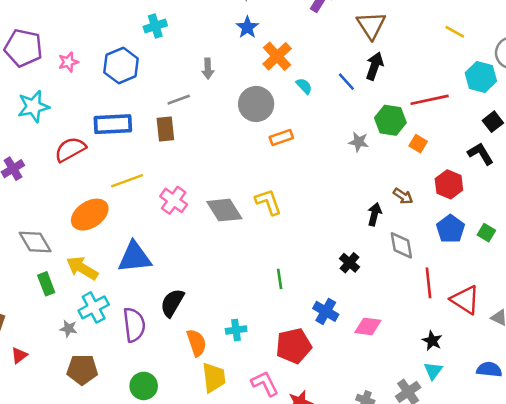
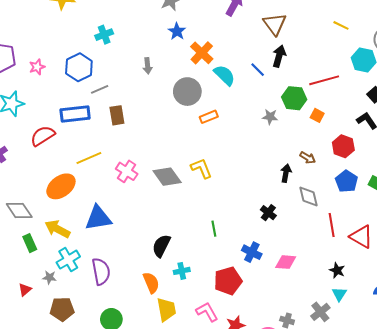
cyan semicircle: (304, 86) -> (224, 75), size x1.6
gray line: (179, 100) -> (100, 89), moved
black semicircle: (172, 303) -> (161, 246), moved
red triangle: (19, 355) -> (25, 290), moved

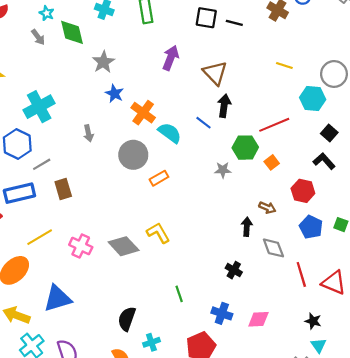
cyan cross: (104, 35) -> (39, 107), size x1.6
orange square: (317, 115) -> (272, 162), turned 32

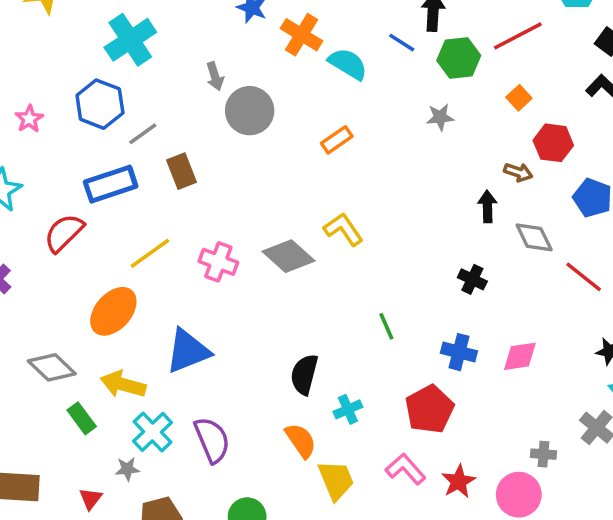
green hexagon: (245, 148) -> (459, 58), moved
gray circle: (133, 155) -> (250, 111), moved
red hexagon: (303, 191) -> (553, 143), moved
red line: (301, 274) -> (584, 277), turned -30

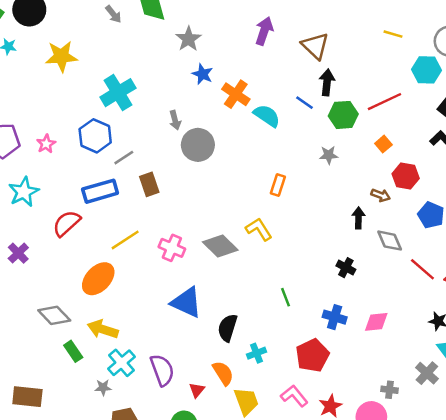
orange rectangle: (337, 140) -> (278, 185), moved, turned -40
blue triangle: (188, 351) -> (186, 302), moved, turned 44
red triangle: (91, 499) -> (197, 390), moved

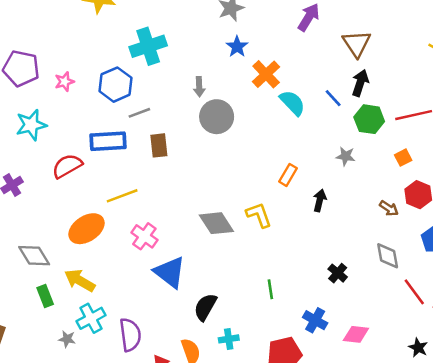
black arrow: (358, 218) -> (320, 200), moved
pink cross: (172, 248) -> (144, 236), moved

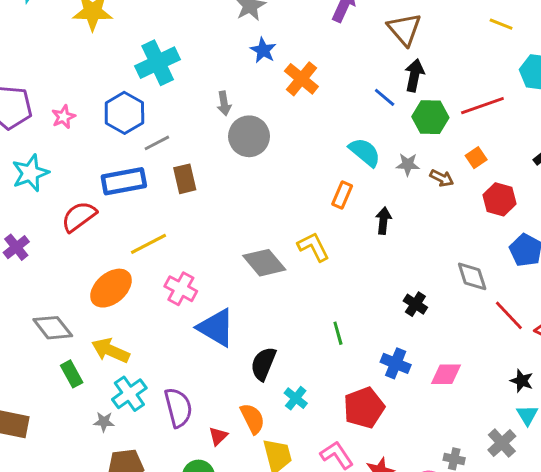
cyan semicircle: (292, 103) -> (365, 152), moved
brown arrow: (389, 208) -> (442, 178), moved
cyan cross: (229, 339) -> (296, 398), turned -36

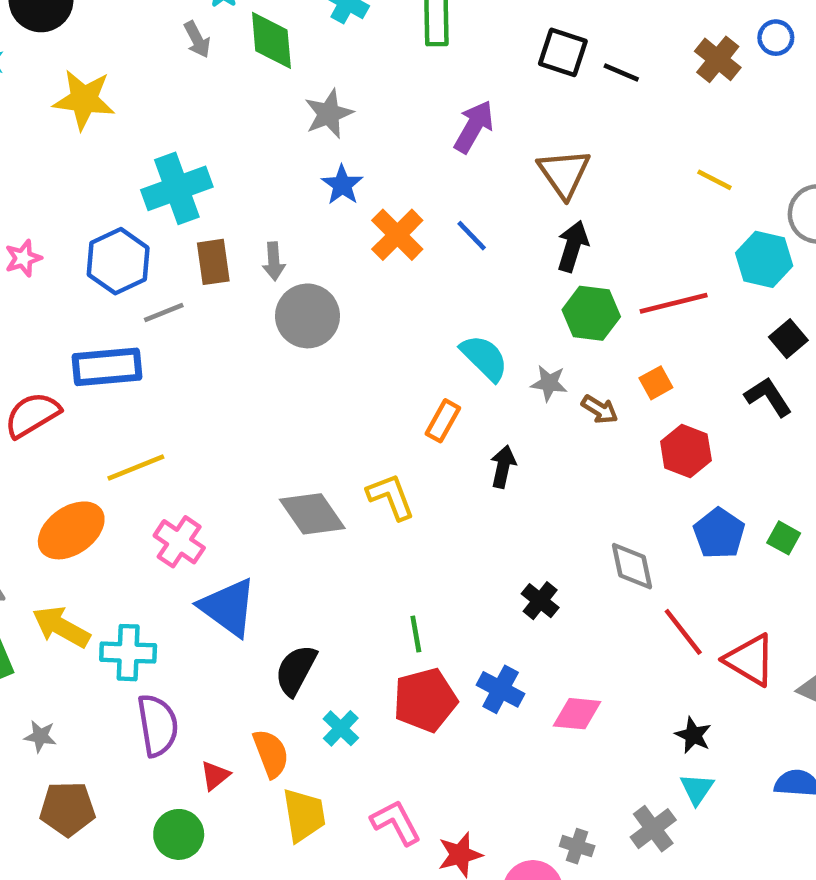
blue line: (385, 97) -> (472, 236), moved
brown rectangle: (185, 179) -> (213, 262), moved
cyan cross: (129, 394) -> (128, 653), moved, turned 32
red pentagon: (364, 408) -> (425, 700), moved

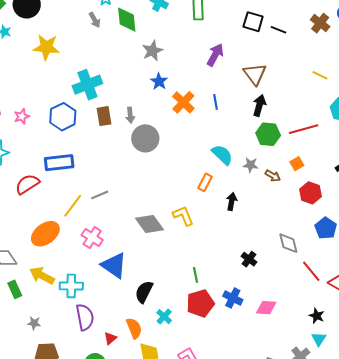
blue line: (472, 236) -> (215, 102), turned 35
gray line: (164, 312) -> (100, 195), moved
yellow line: (136, 468) -> (73, 206), turned -30

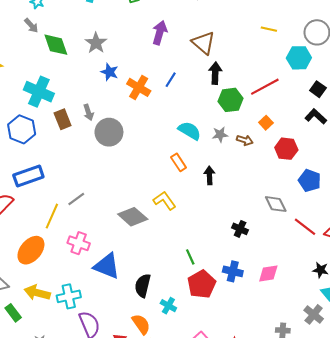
green diamond: (127, 20) -> (56, 45), moved
cyan cross: (87, 85) -> (39, 92), turned -32
blue line: (215, 102) -> (171, 80), turned 56
orange rectangle: (205, 182) -> (179, 162), turned -48

